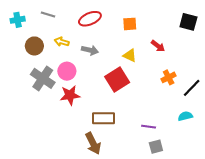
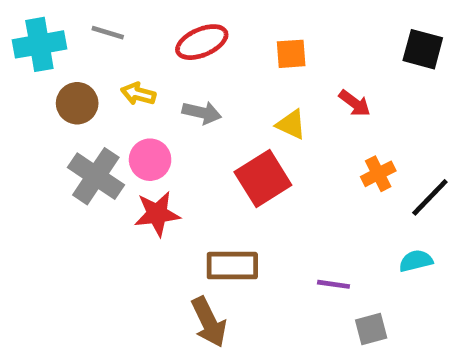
cyan cross: (18, 20) -> (39, 44), size x1.5
gray square: (156, 147) -> (371, 329), moved

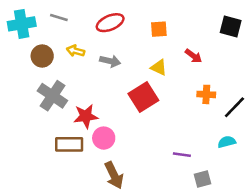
pink circle: (150, 160) -> (104, 138), moved
orange cross: (378, 174) -> (206, 94), turned 30
brown rectangle: (232, 266) -> (69, 144), moved

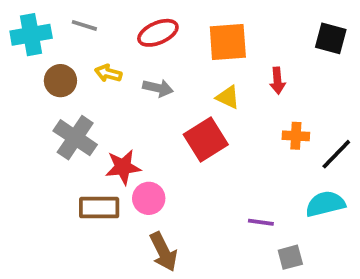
orange square: (159, 29) -> (228, 42), size x1.6
red arrow: (193, 56) -> (277, 81), turned 48
cyan semicircle: (227, 142) -> (325, 204), size x1.5

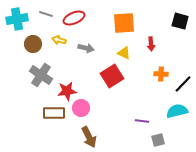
red ellipse: (158, 33) -> (74, 18), moved

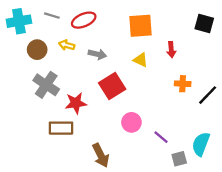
red square: (112, 76) -> (112, 86), moved
pink circle: (81, 108) -> (131, 122), moved
cyan semicircle: (177, 111) -> (201, 144), moved, turned -55
purple line: (142, 121) -> (161, 137), turned 32

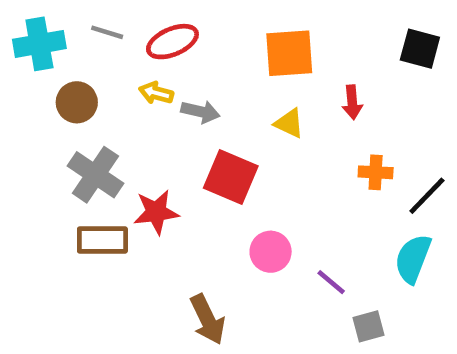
yellow arrow: (67, 45) -> (156, 93), moved
red square: (112, 86) -> (231, 177), turned -35
brown rectangle: (61, 128) -> (102, 240), moved
cyan semicircle: (201, 144) -> (413, 259), moved

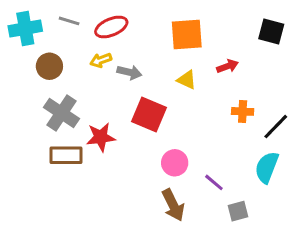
yellow arrow: (156, 93) -> (101, 60), turned -35
red arrow: (352, 102) -> (227, 66), turned -105
brown arrow: (207, 319) -> (173, 205), moved

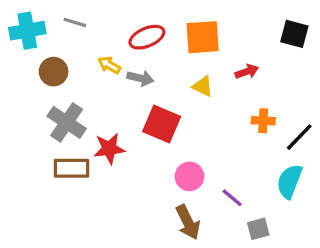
red ellipse: (111, 27) -> (147, 37), moved
yellow arrow: (101, 60) -> (109, 65), turned 50

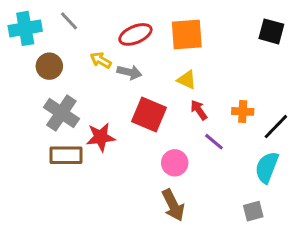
gray line: (75, 22) -> (69, 21), turned 30
red arrow: (247, 72) -> (199, 110), moved, turned -105
purple line: (232, 198) -> (214, 142), moved
gray square: (258, 229) -> (253, 211), moved

